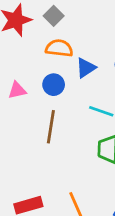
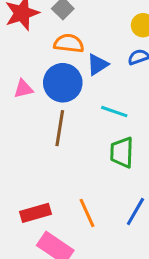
blue circle: (54, 85) -> (63, 83), size x1.6

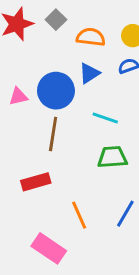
orange semicircle: (69, 43) -> (91, 37), moved
green trapezoid: (122, 152) -> (112, 157), turned 84
red rectangle: (36, 213) -> (36, 182), moved

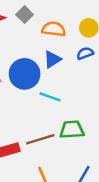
cyan line: (105, 118) -> (50, 97), moved
brown line: (53, 134) -> (40, 139), moved, turned 64

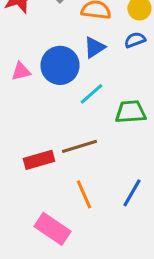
cyan line: (50, 97) -> (91, 94), turned -60
green trapezoid: (72, 130) -> (130, 112), moved

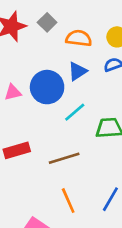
red rectangle: (39, 160) -> (17, 150), moved

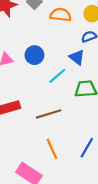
blue triangle: (77, 71) -> (77, 57), moved, turned -49
blue circle: (47, 87) -> (34, 55), size x0.7

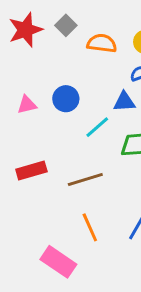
blue triangle: (77, 57) -> (124, 102), turned -42

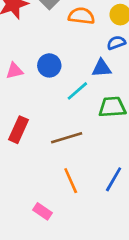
red rectangle: (31, 171) -> (18, 130), turned -50
pink rectangle: (58, 262) -> (43, 211), size x0.6

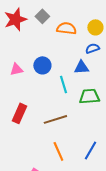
cyan line: (77, 91) -> (63, 84), turned -66

